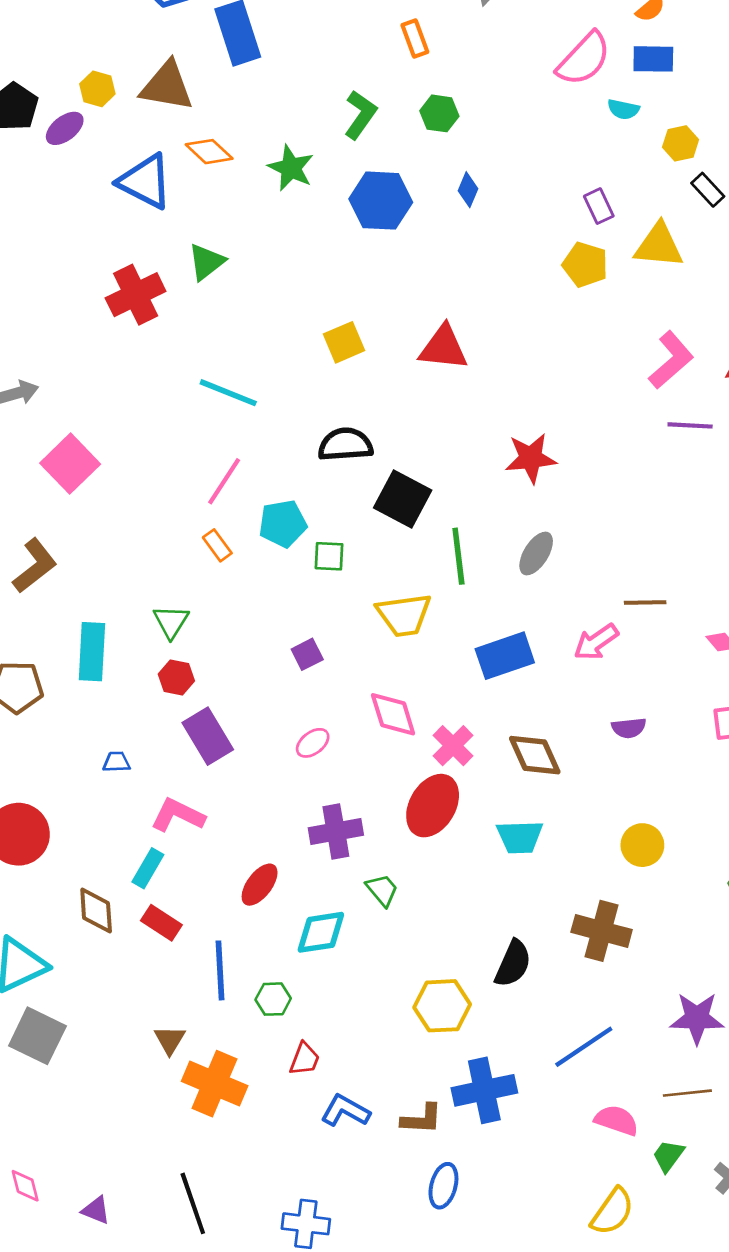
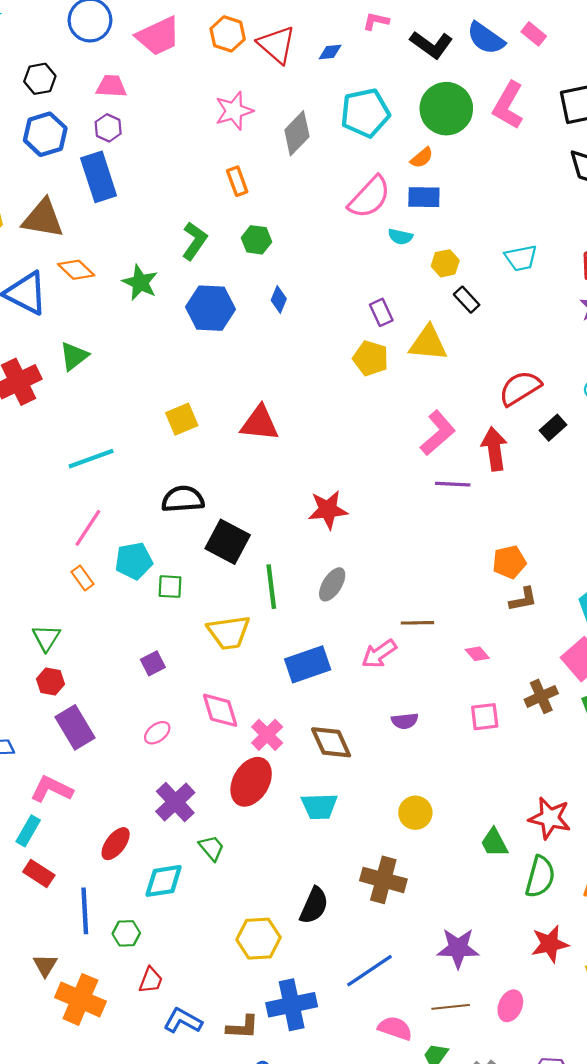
cyan line: (228, 393) -> (91, 459), turned -42
purple cross: (336, 831) -> (175, 802), turned -33

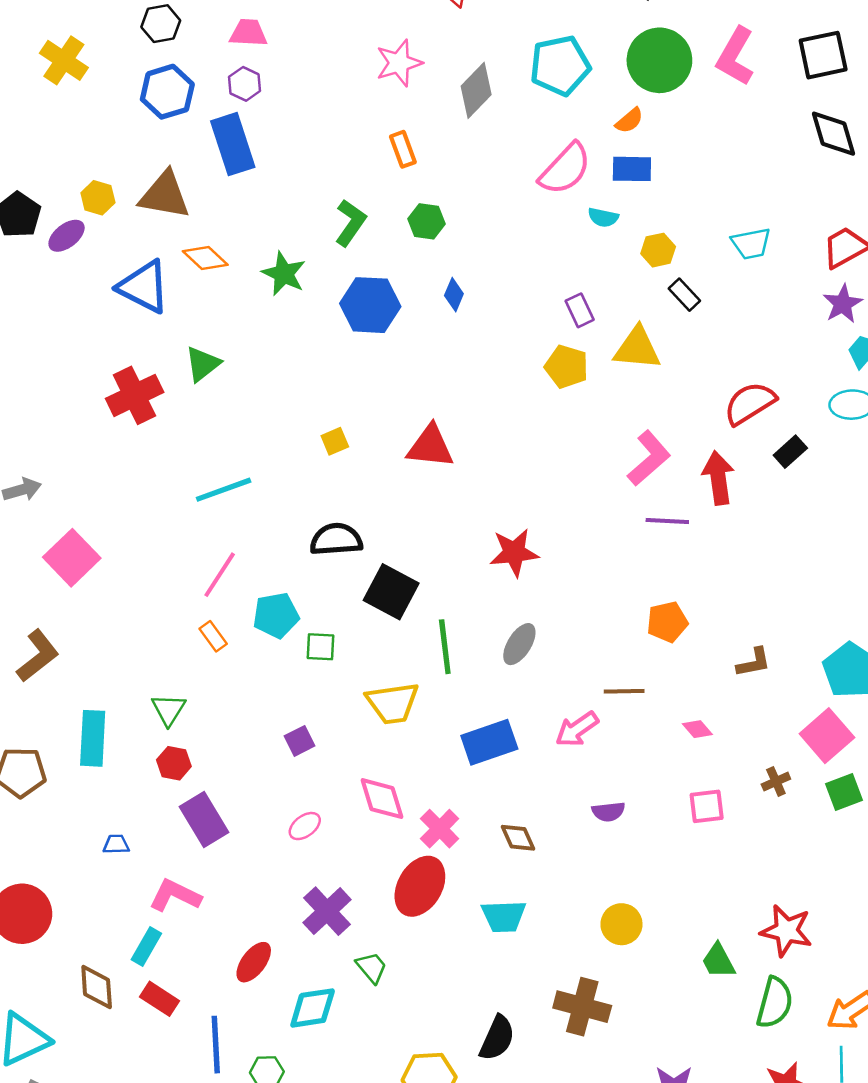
yellow square: (182, 419) -> (335, 441), size x0.7
orange pentagon: (509, 562) -> (667, 622), moved
brown cross: (541, 696) -> (776, 782), size x0.7
brown diamond: (331, 742) -> (518, 838), size x0.7

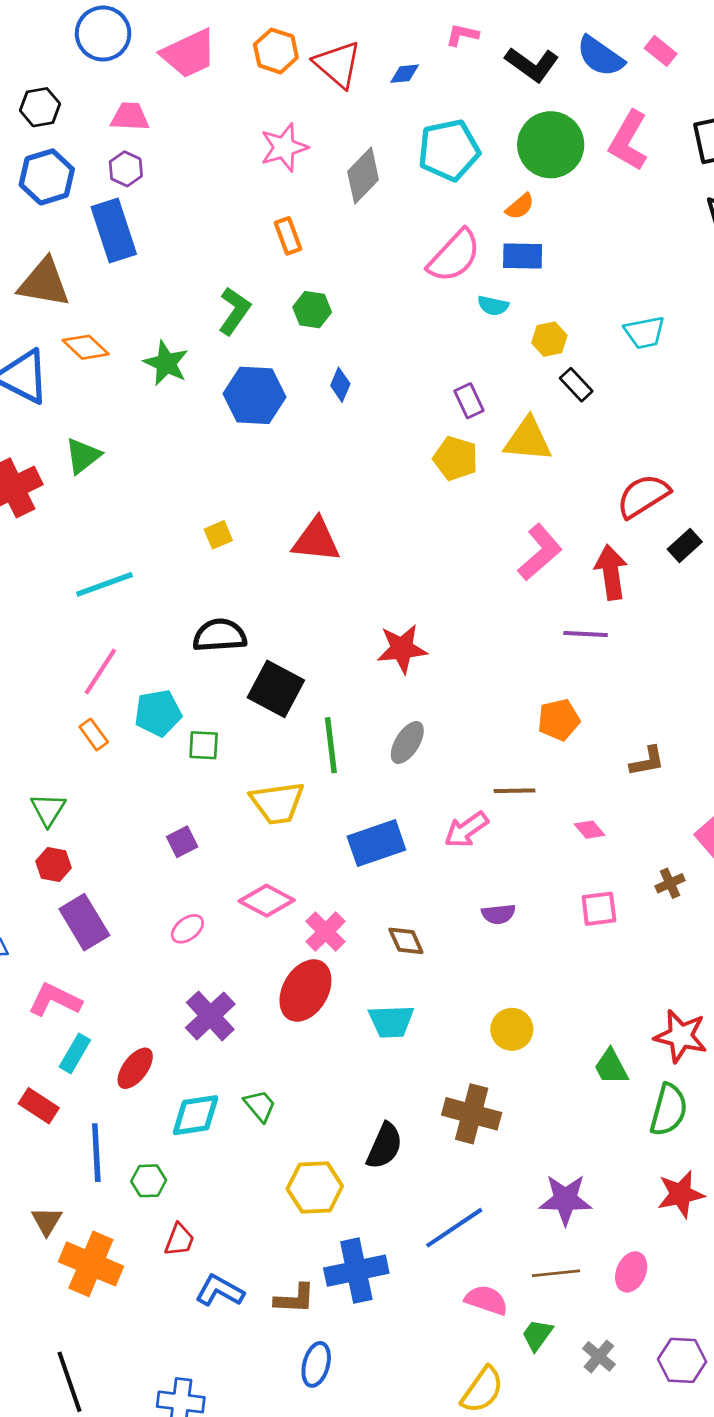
purple line: (667, 521) -> (586, 634), moved
pink diamond: (382, 799) -> (267, 901), turned -45
cyan rectangle: (146, 946) -> (75, 1053), moved
green trapezoid: (371, 967) -> (260, 1106), moved

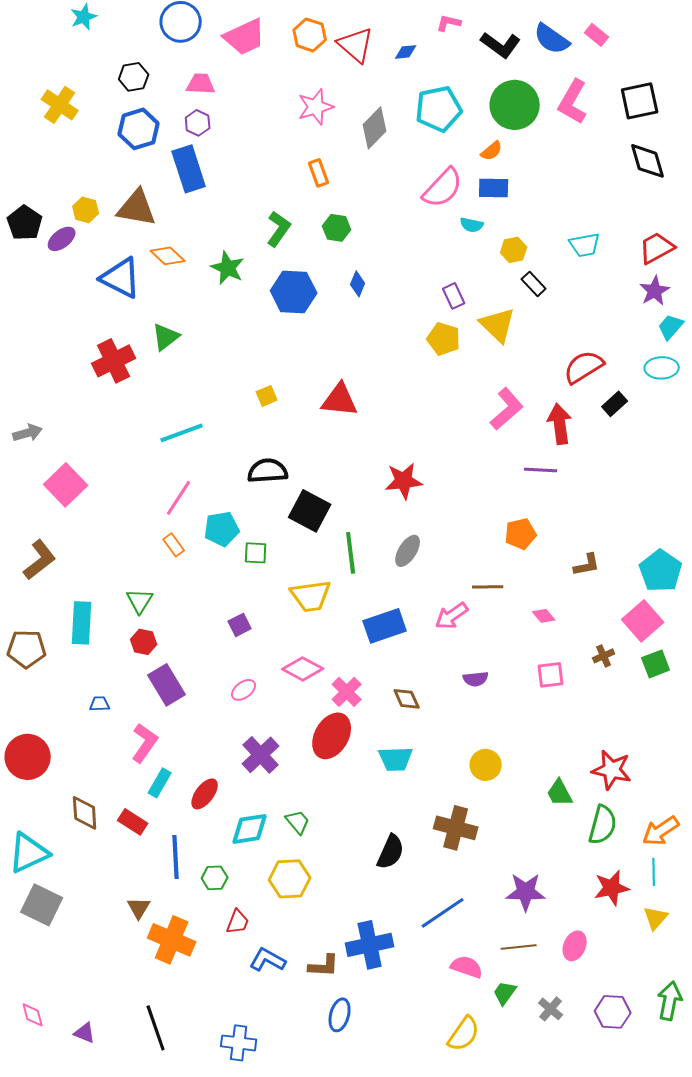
yellow triangle: (528, 440) -> (498, 325), turned 39
pink L-shape: (55, 1000) -> (145, 743), turned 99
yellow hexagon: (315, 1188) -> (290, 879), moved

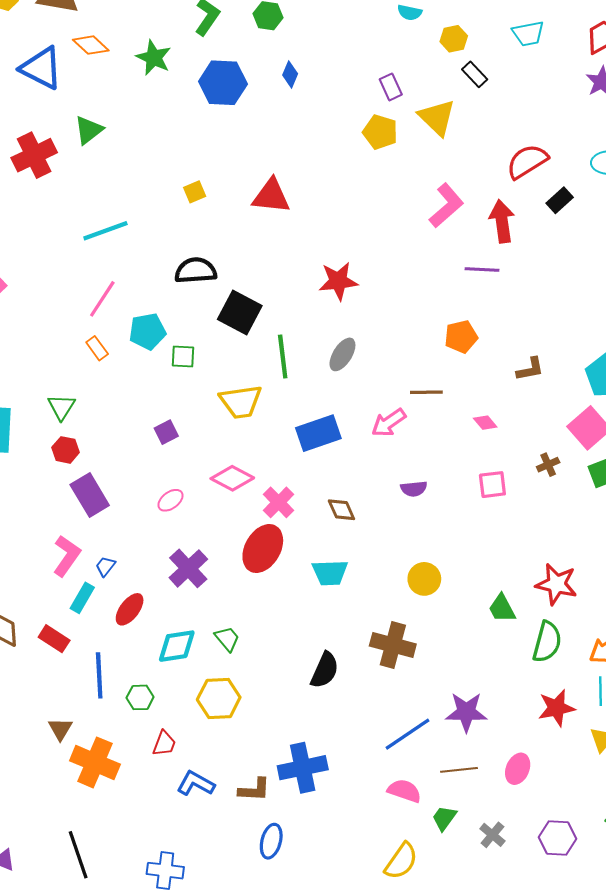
blue trapezoid: (100, 704) -> (105, 566), moved, turned -50
blue line: (443, 913) -> (408, 734), moved

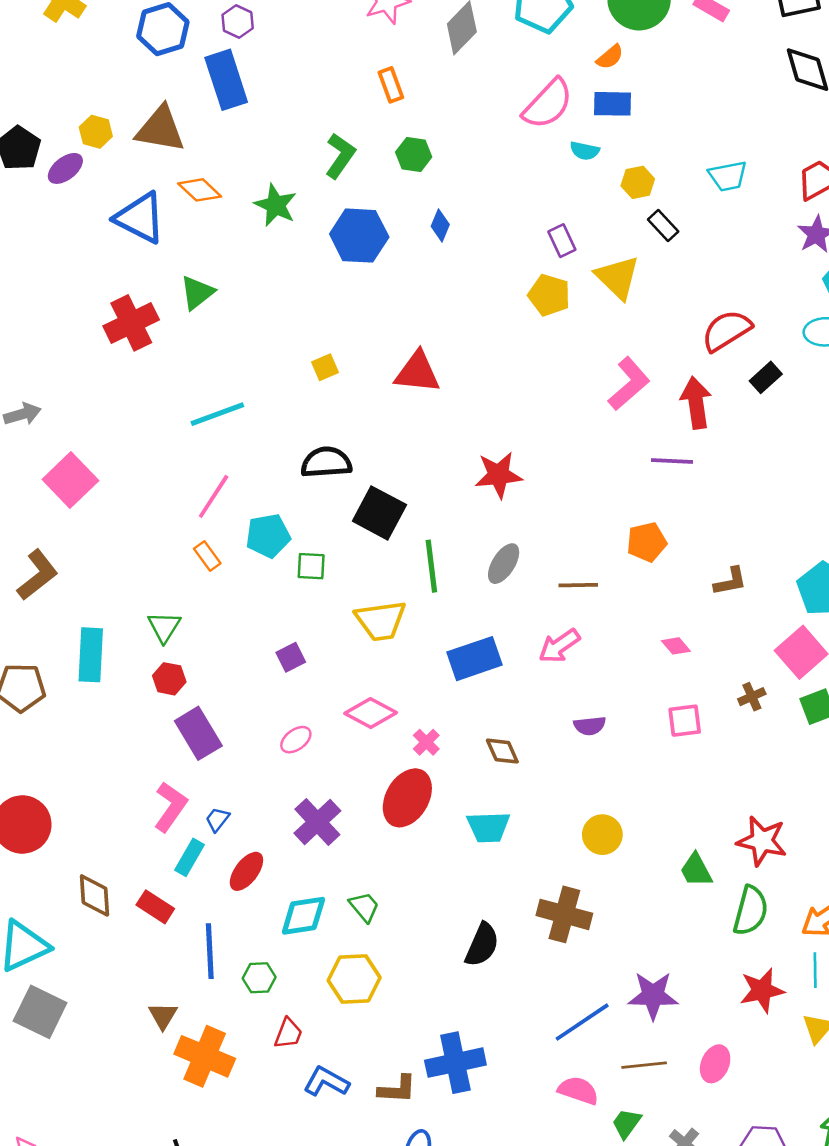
brown line: (426, 392) -> (578, 585), moved
pink cross: (279, 502) -> (426, 742), size x0.7

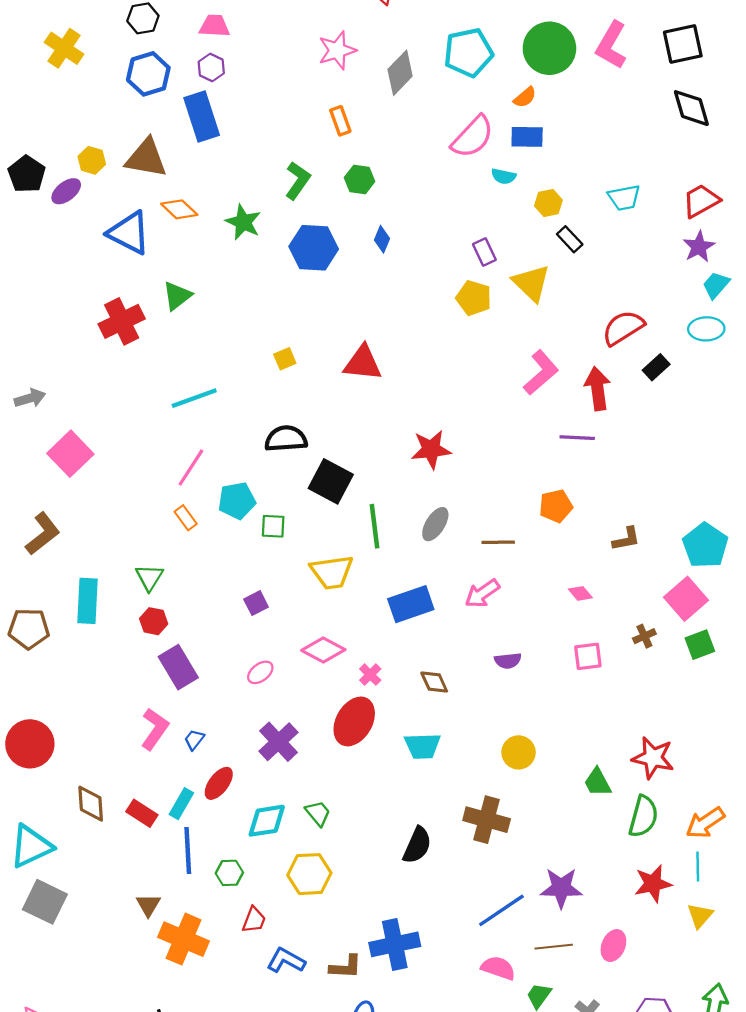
cyan rectangle: (189, 857) -> (181, 804), moved

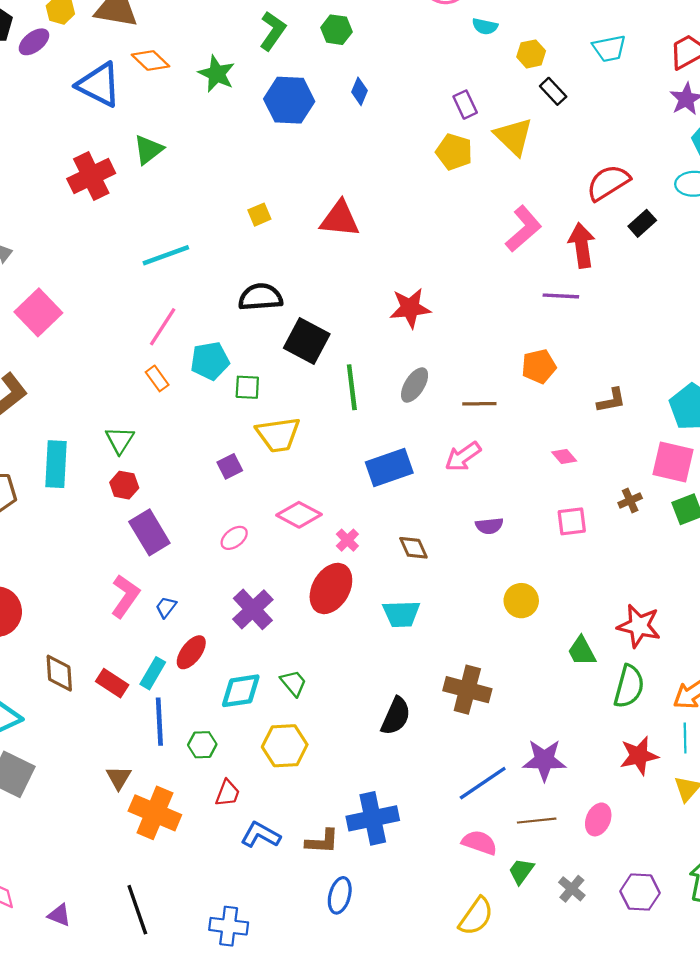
yellow trapezoid: (332, 572) -> (278, 435), moved
pink square: (686, 599) -> (673, 462), turned -36
yellow circle: (519, 752) -> (521, 601), moved

